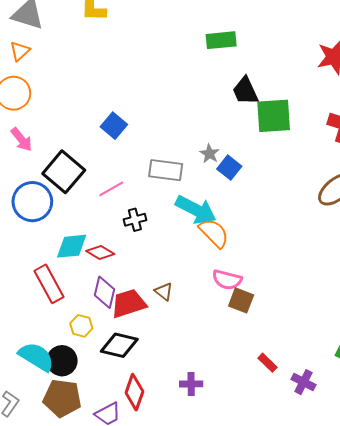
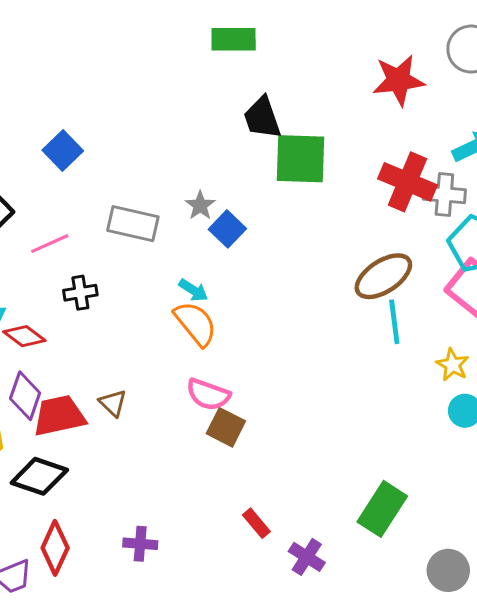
cyan arrow: (196, 210) -> (193, 290), moved, size x0.5

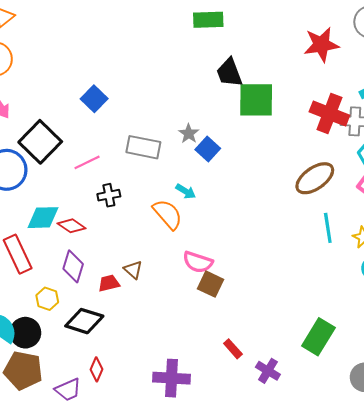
cyan line: (394, 322) -> (328, 228), moved
orange semicircle: (195, 323) -> (168, 214), moved
red trapezoid: (59, 416) -> (109, 283), moved, size x0.6
purple cross: (140, 544) -> (172, 378), moved, size x1.6
red diamond: (55, 548) -> (96, 369), size x0.7

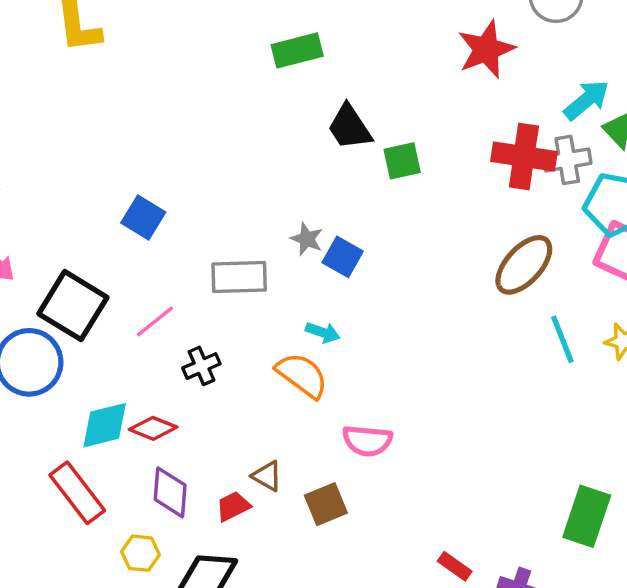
green square: (256, 100) -> (402, 161), size x0.6
brown square: (210, 284) -> (326, 504), moved, turned -35

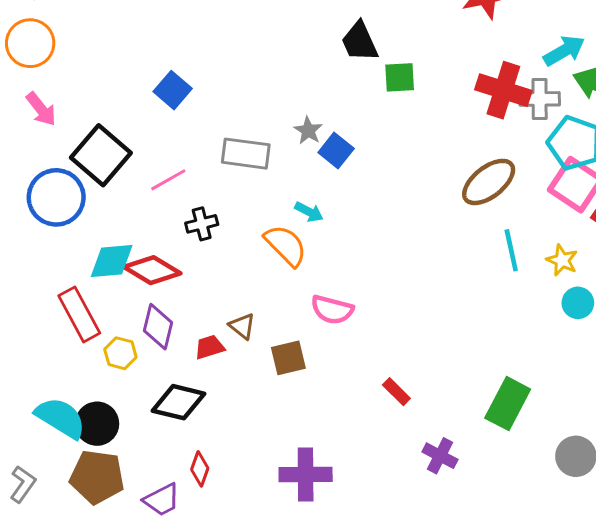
red diamond: (153, 428) -> (152, 270), size x1.4
yellow hexagon: (140, 553) -> (120, 353), moved
red rectangle: (455, 566) -> (396, 392), moved

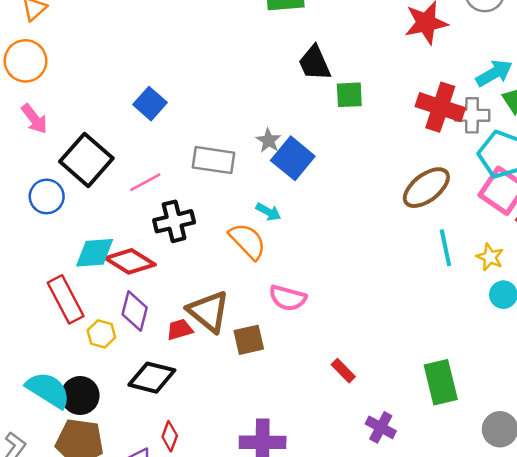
blue square: (336, 150) -> (293, 158), size x1.4
blue circle: (56, 197) -> (47, 196), size x0.7
black cross: (202, 224) -> (174, 221), size x1.4
brown triangle: (242, 326) -> (209, 311), size x1.8
green rectangle: (508, 404) -> (441, 382), turned -42

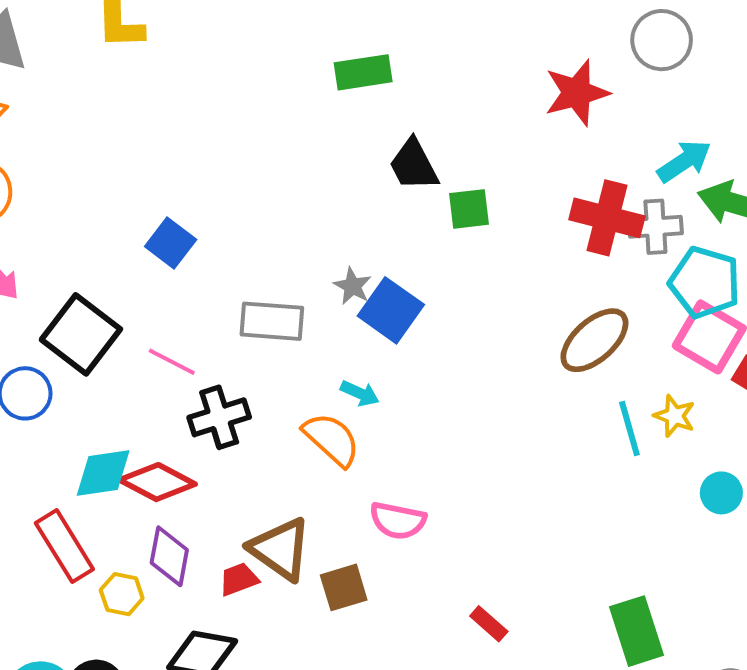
pink line: (145, 182) -> (172, 362), turned 60
yellow star: (490, 257) -> (674, 416), moved

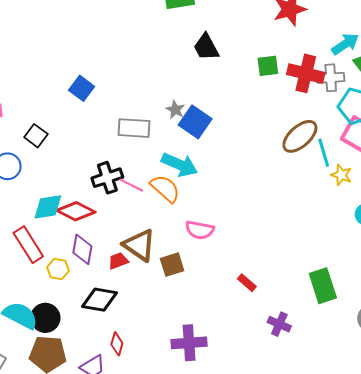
green square: (469, 209) -> (268, 66), moved
black square: (81, 334) -> (36, 136), size x0.6
pink line: (172, 362) -> (131, 185), moved
cyan arrow: (360, 393) -> (179, 165), size x1.8
cyan line: (629, 429) -> (324, 153), moved

